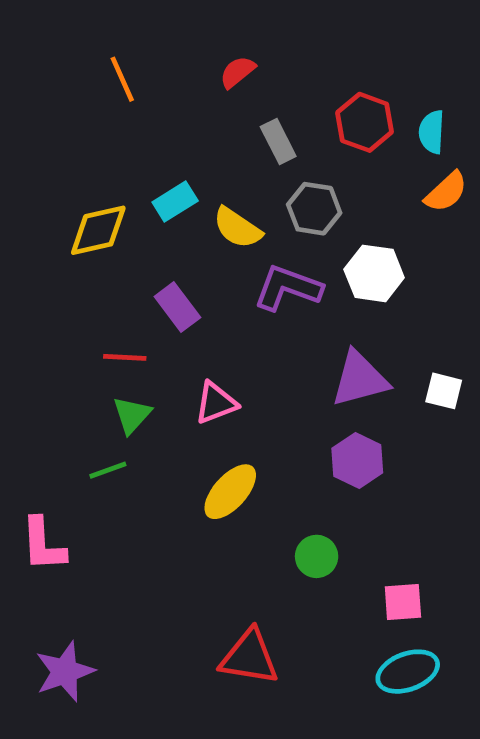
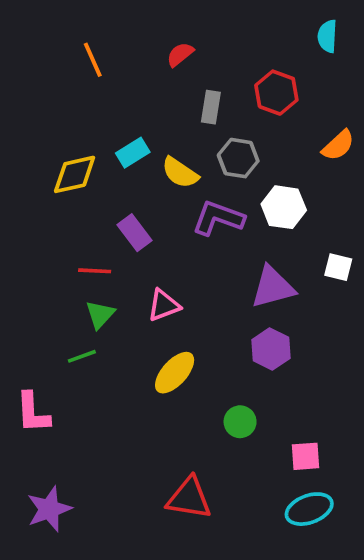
cyan semicircle: (432, 132) -> (327, 36), moved
gray rectangle: (278, 142) -> (211, 107), turned 36
white square: (444, 391) -> (338, 267), moved

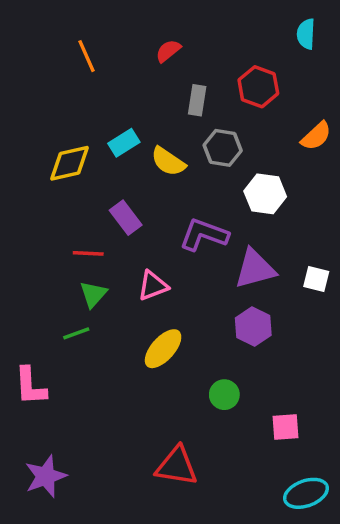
purple L-shape: (218, 218) -> (204, 235), moved
white square: (338, 267) -> (316, 279), moved
cyan ellipse: (309, 509) -> (306, 493), moved

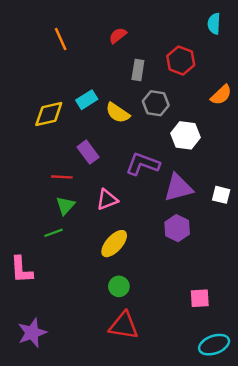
green circle: (224, 395) -> (119, 286), moved

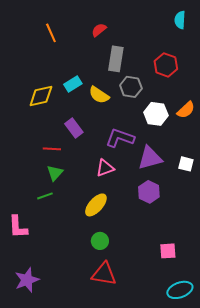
red hexagon: (181, 60) -> (166, 65), moved
gray rectangle: (138, 70) -> (116, 59), size x1.4
orange semicircle: (221, 95) -> (186, 110), moved
pink triangle: (107, 200) -> (105, 168), moved

